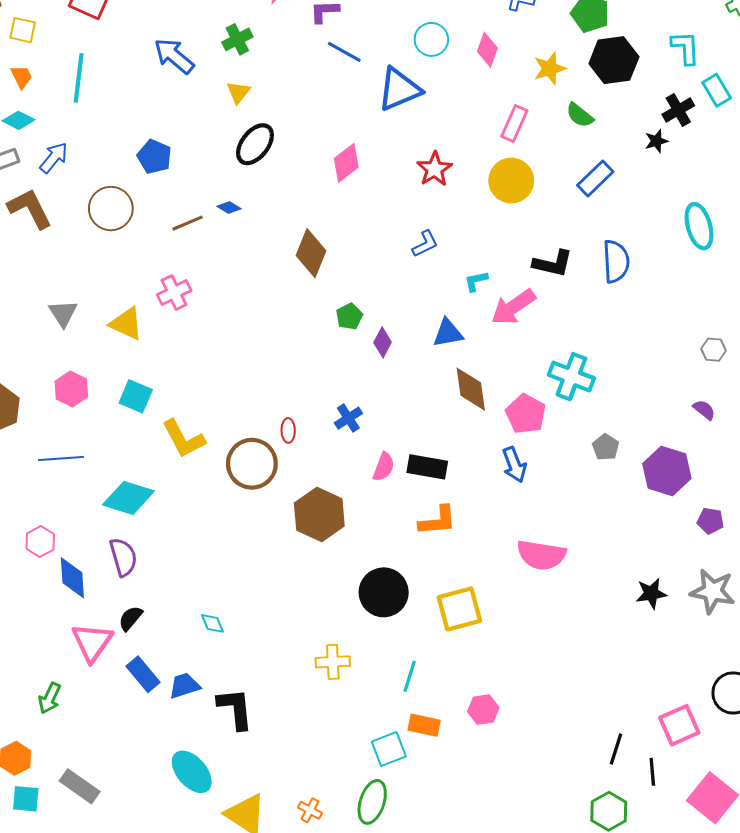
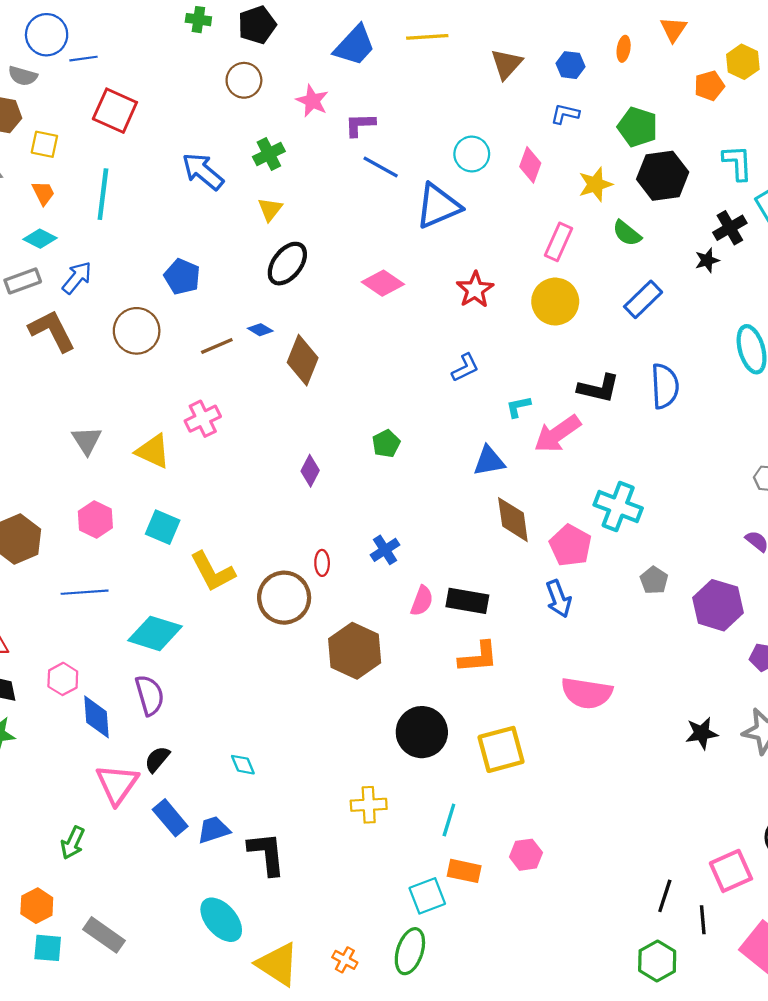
pink diamond: (346, 163) -> (383, 283), turned 72
brown diamond: (311, 253) -> (303, 360), moved
purple diamond: (383, 342) -> (310, 471), moved

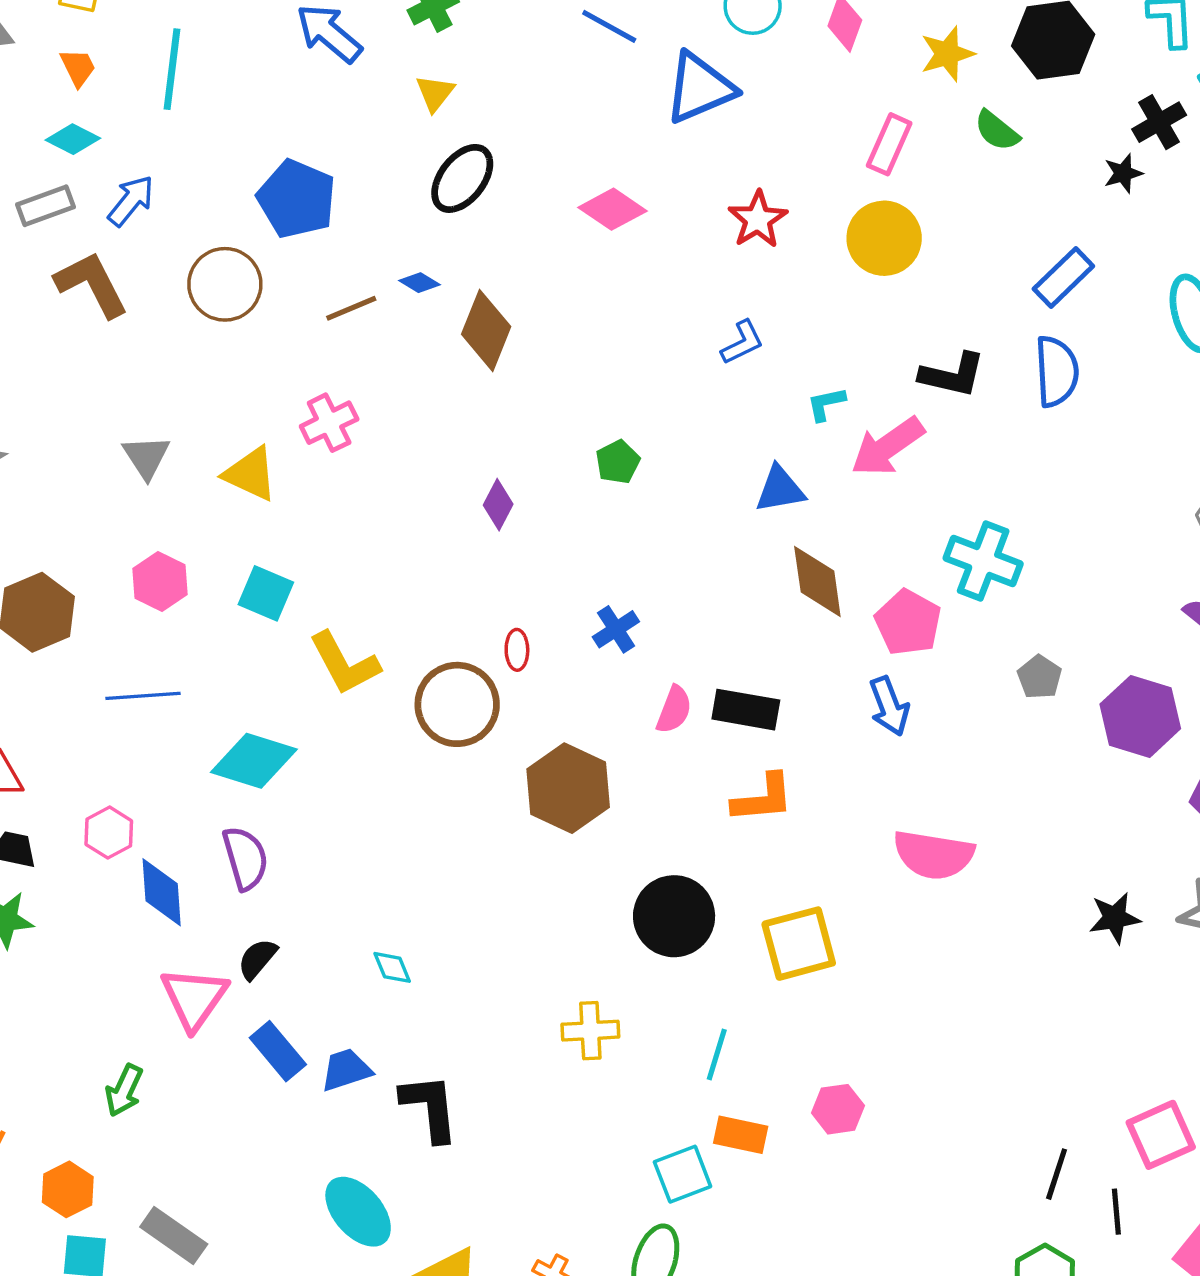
blue pentagon: (182, 277) -> (297, 199), size x1.4
blue rectangle: (643, 299) -> (1063, 278), moved

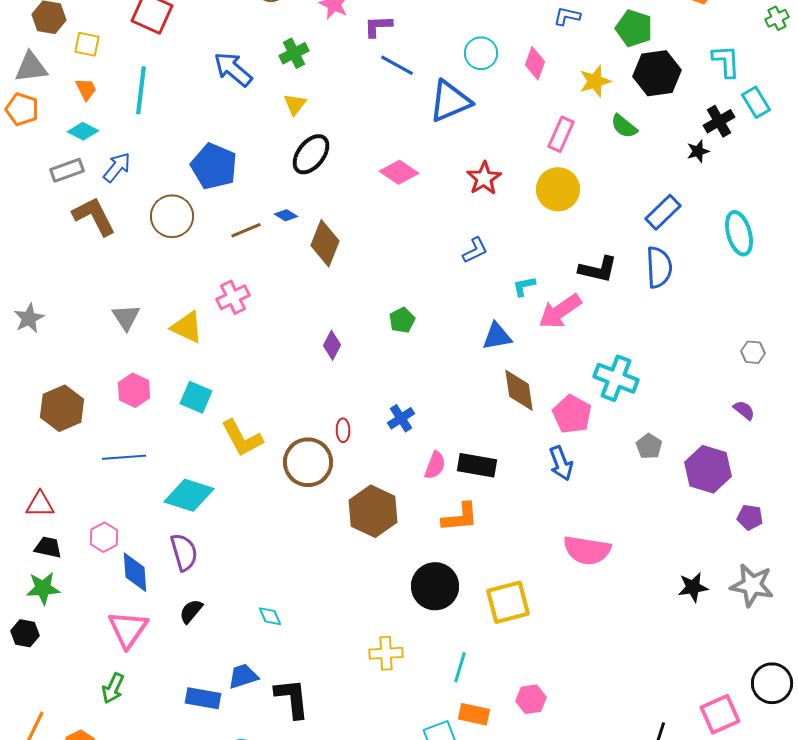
orange L-shape: (763, 798) -> (460, 517), moved
pink triangle: (194, 998) -> (128, 629), moved
blue rectangle: (278, 1051) -> (203, 698), moved, turned -40

